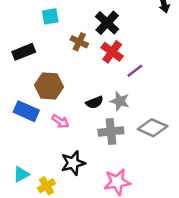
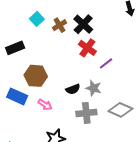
cyan square: (50, 16) -> (37, 19), turned -32
brown cross: (79, 42) -> (59, 25), moved, turned 32

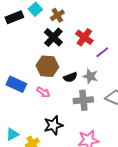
black cross: (83, 24) -> (53, 37), moved
black rectangle: (15, 48) -> (14, 17), moved
brown hexagon: (36, 76) -> (47, 66), moved

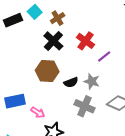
blue rectangle: (16, 84) -> (15, 101), moved, turned -36
pink arrow: (43, 92) -> (38, 112), moved
gray cross: (83, 100) -> (84, 106), turned 30

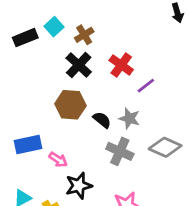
black semicircle: (71, 82) -> (102, 120), turned -120

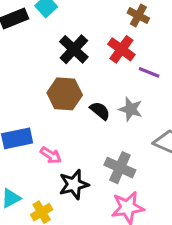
brown cross: (84, 35) -> (138, 16), moved, turned -30
purple line: (146, 86) -> (149, 72), turned 60
gray cross: (120, 151) -> (120, 168), moved

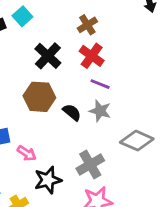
brown cross: (138, 16) -> (87, 25), moved, turned 30
purple line: (149, 72) -> (100, 84), moved
gray cross: (120, 168) -> (90, 165), turned 36

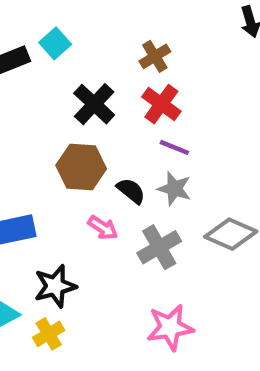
pink arrow: (27, 153) -> (103, 228), moved
gray cross: (90, 165) -> (159, 247), moved
black star: (48, 180) -> (55, 286), moved

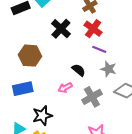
brown hexagon: (81, 167) -> (30, 56), moved
gray star: (174, 189) -> (109, 69), moved
pink arrow: (103, 228) -> (65, 88), turned 120

